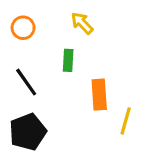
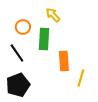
orange circle: (23, 28) -> (23, 27), moved
green rectangle: (68, 60) -> (44, 39), size x1.5

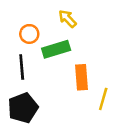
green rectangle: (44, 39) -> (56, 49), turned 70
black line: (17, 53) -> (22, 67), turned 30

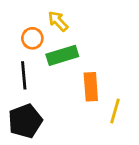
yellow arrow: (68, 19) -> (58, 21), moved

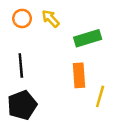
orange circle: (32, 38) -> (22, 18), moved
green rectangle: (62, 55) -> (88, 38), moved

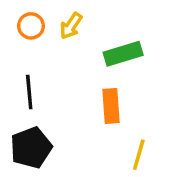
yellow arrow: (51, 18) -> (71, 26), turned -102
yellow line: (100, 96) -> (139, 155), moved

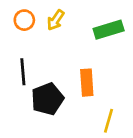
green rectangle: (123, 54) -> (109, 30), moved
black pentagon: (31, 148) -> (47, 99), moved

